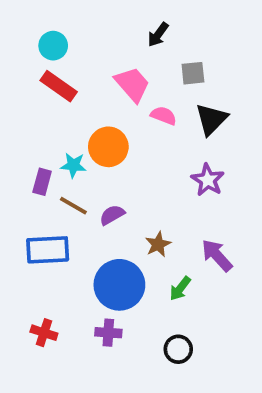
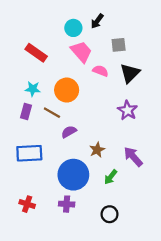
cyan circle: (53, 46) -> (73, 28), moved
cyan star: (73, 165) -> (33, 89), moved
brown line: (73, 206) -> (52, 113), moved

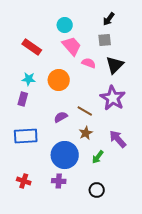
black arrow: (97, 21) -> (109, 19), moved
purple star: (128, 110) -> (113, 98), size x1.4
brown line: (52, 113) -> (85, 111), moved

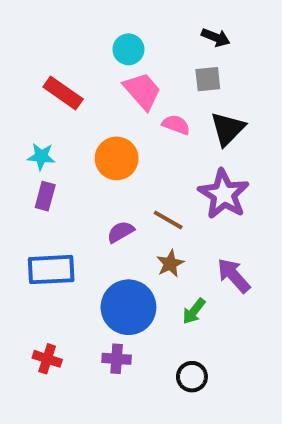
black arrow: (109, 19) -> (216, 37), turned -104
cyan star: (29, 79) -> (41, 156), moved

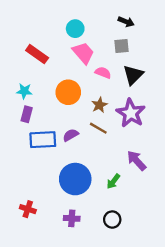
brown star: (170, 264) -> (99, 105), moved
blue rectangle: (51, 270) -> (43, 140), moved
purple cross: (117, 359) -> (72, 218), moved

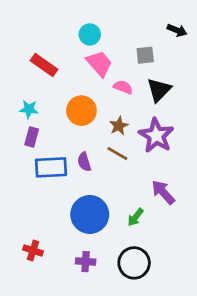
black arrow: (126, 22) -> (177, 30), moved
purple semicircle: (71, 135) -> (84, 162), turned -77
black circle: (112, 220) -> (134, 263), size x1.5

